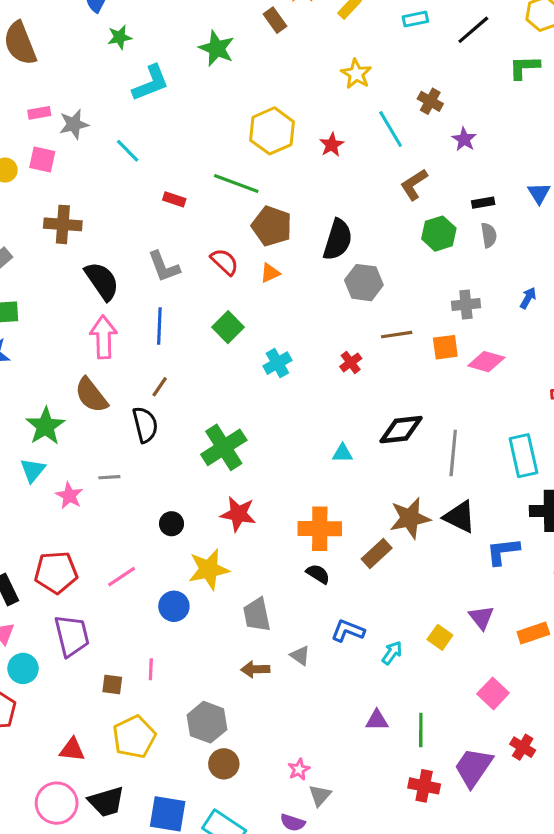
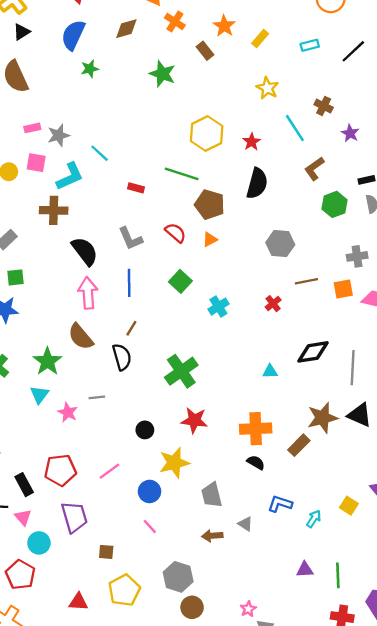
cyan L-shape: (151, 83) -> (70, 176), moved
black semicircle: (338, 240) -> (257, 183), moved
pink line: (151, 669) -> (150, 526), moved, turned -42

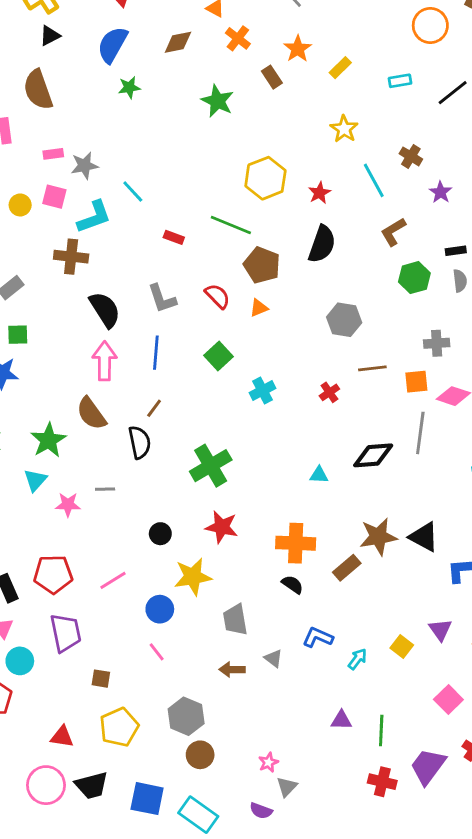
gray line: (353, 368) -> (420, 433), moved
pink star: (68, 412) -> (68, 505), turned -30

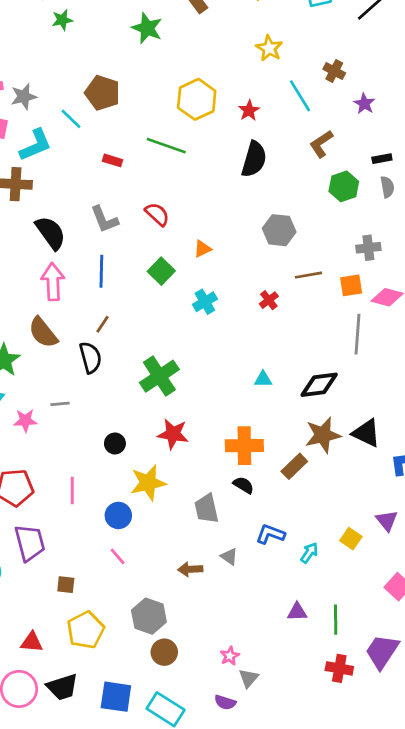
brown pentagon: (262, 265) -> (102, 93), moved
orange triangle: (259, 308) -> (202, 249), moved
black diamond: (373, 455) -> (319, 385), moved
pink line: (113, 580) -> (72, 490), turned -55
gray trapezoid: (235, 620) -> (206, 509), moved

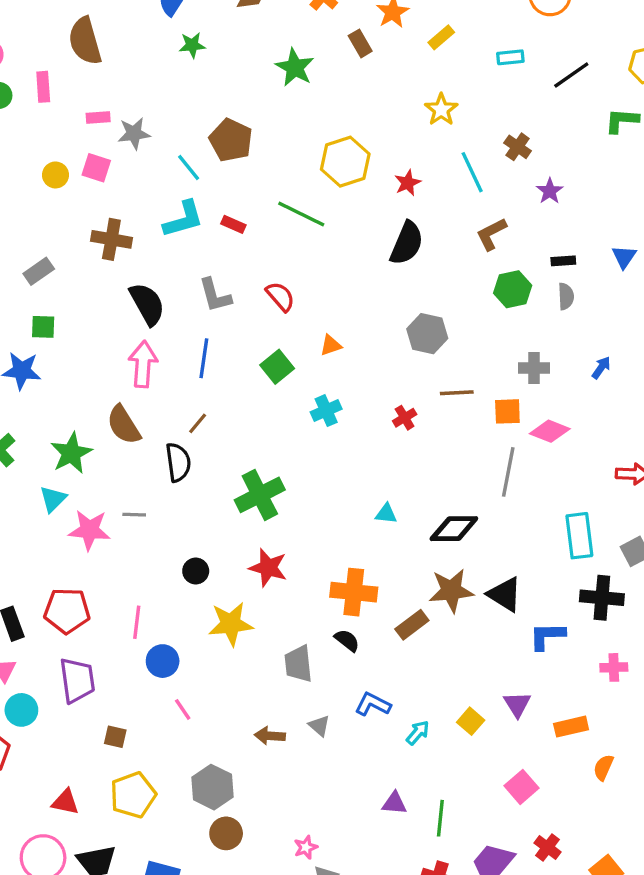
cyan L-shape: (36, 145) -> (183, 219), moved
pink star: (25, 420) -> (89, 530), size x1.4
blue circle: (118, 515) -> (163, 661), moved

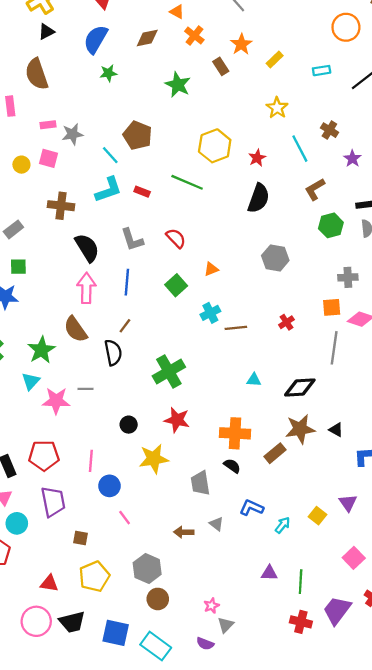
brown line: (457, 393) -> (236, 328), moved
red cross: (405, 418) -> (286, 322), moved
black triangle: (505, 594) -> (336, 430), size x0.6

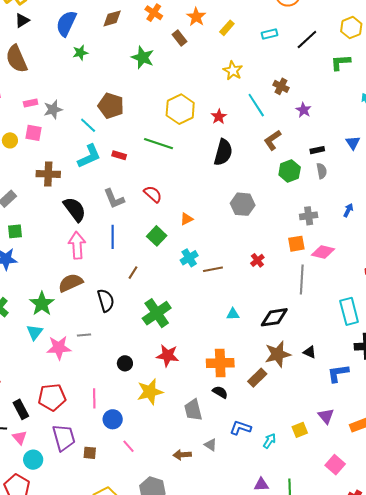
brown line: (125, 326) -> (133, 273), moved
brown semicircle: (75, 329) -> (71, 283), turned 105
yellow square: (318, 516) -> (300, 430), turned 35
brown square: (80, 538) -> (90, 453), moved

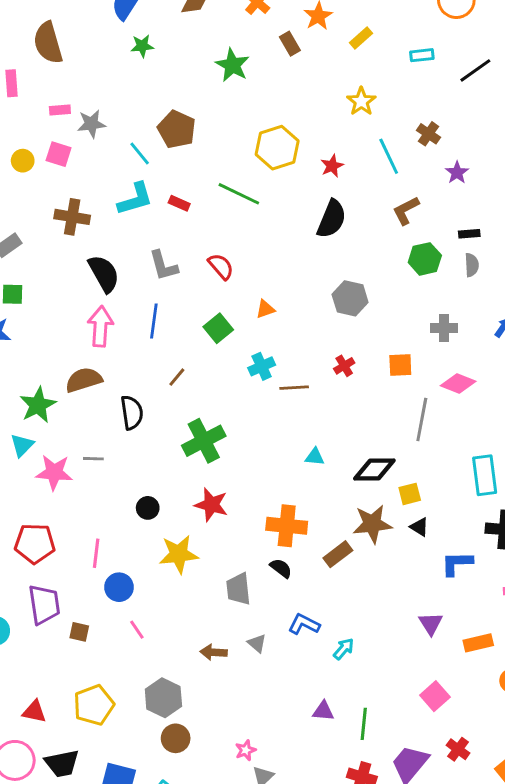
orange square: (296, 244) -> (400, 365), moved
red cross: (257, 260) -> (344, 366), moved
yellow square: (300, 430) -> (410, 494), moved

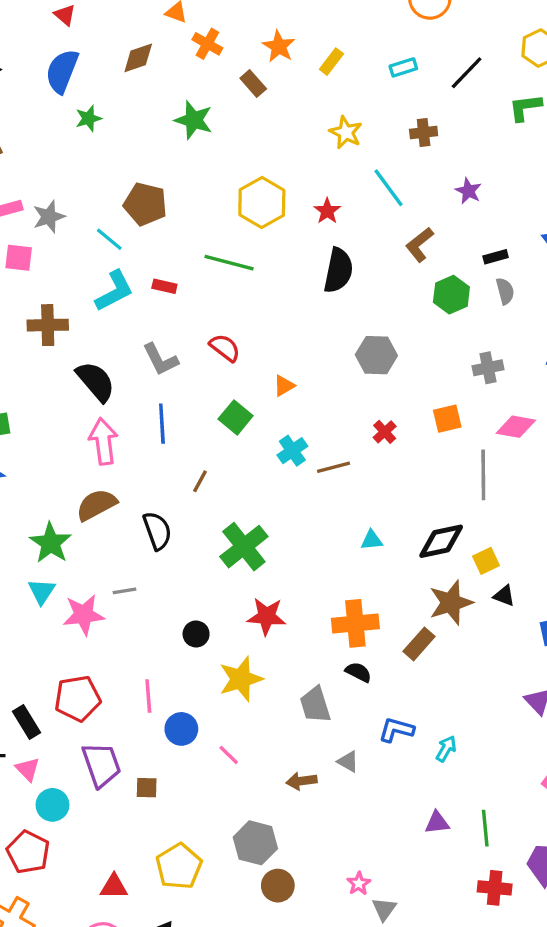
brown cross: (429, 134) -> (424, 132), moved, turned -30
pink line: (137, 630) -> (229, 755), moved

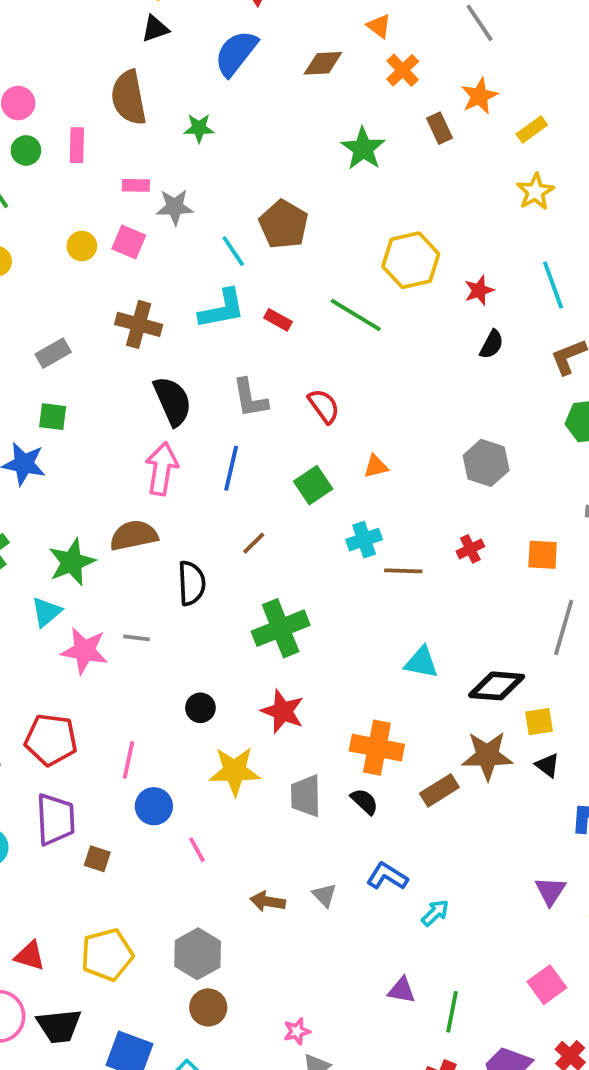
green star: (89, 118) -> (199, 128), moved
yellow star: (346, 132) -> (535, 192), moved
black semicircle: (338, 270) -> (492, 344), moved, size x0.6
cyan triangle: (372, 540) -> (421, 662), size x1.4
gray trapezoid: (315, 705) -> (306, 796), moved

